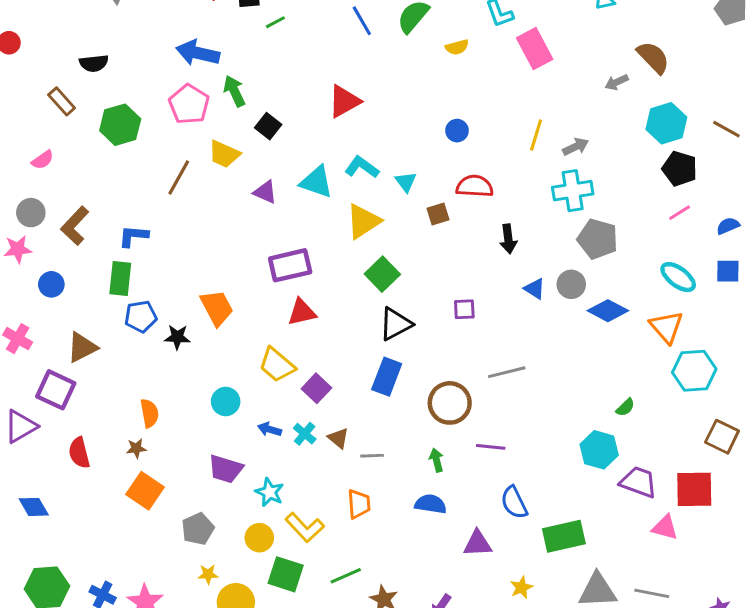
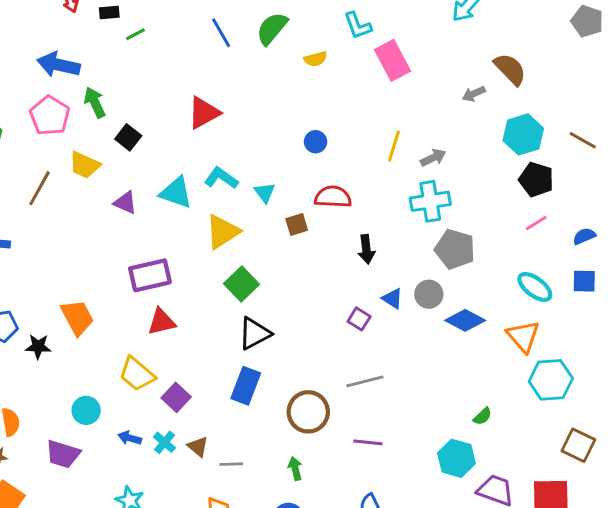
purple square: (464, 309) -> (359, 319), moved, turned 35
purple line: (491, 447) -> (368, 442), moved
purple trapezoid: (226, 469) -> (63, 454), moved

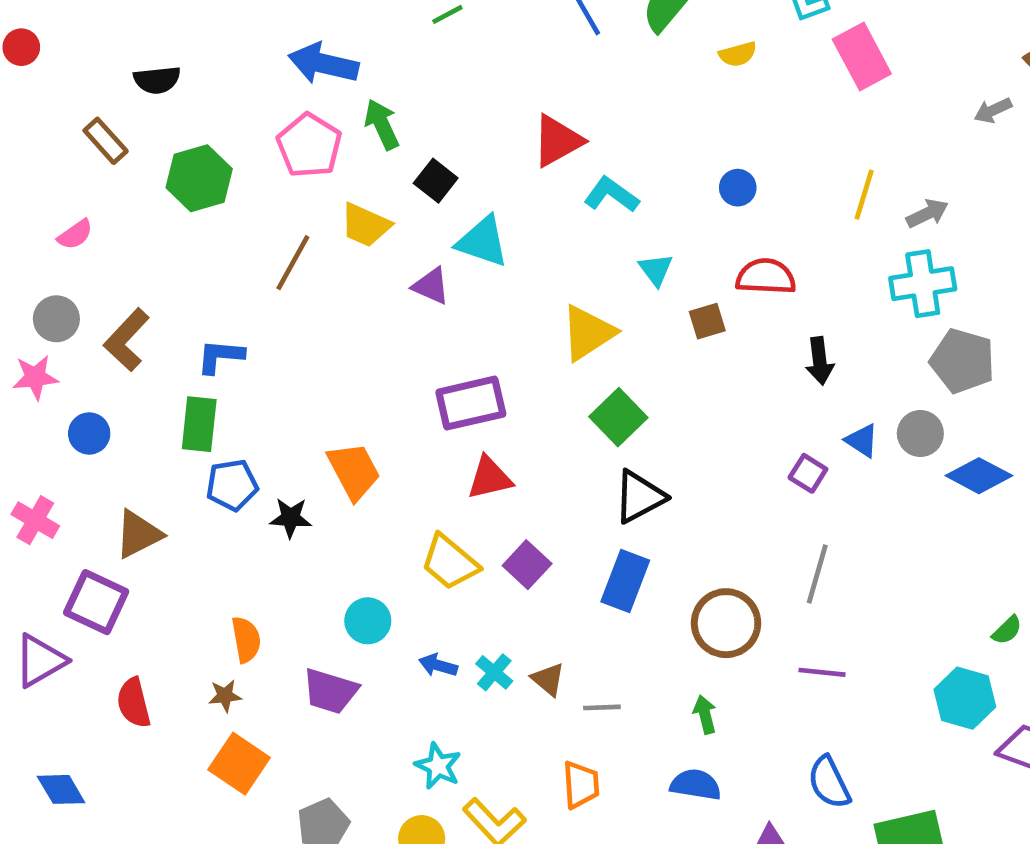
cyan L-shape: (221, 178) -> (611, 195), moved
cyan triangle: (176, 193) -> (483, 242), moved
gray line: (365, 381) -> (817, 574), turned -60
purple square: (176, 397) -> (527, 565), moved

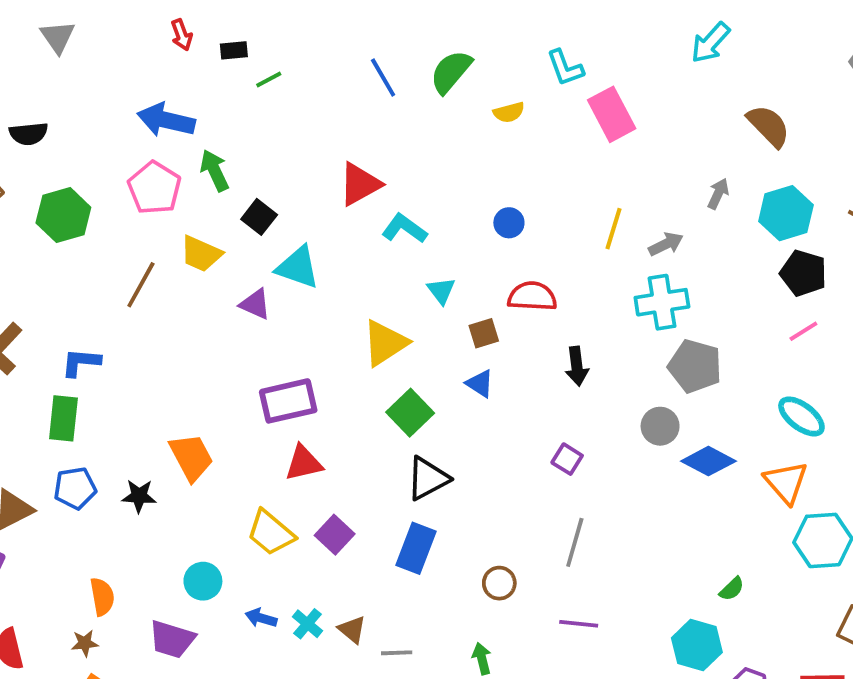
gray arrow: (993, 110) -> (718, 194), moved, turned 140
blue triangle: (862, 441) -> (480, 384), moved
blue pentagon: (232, 485) -> (75, 488), moved
brown circle: (726, 623) -> (499, 583), size x0.6

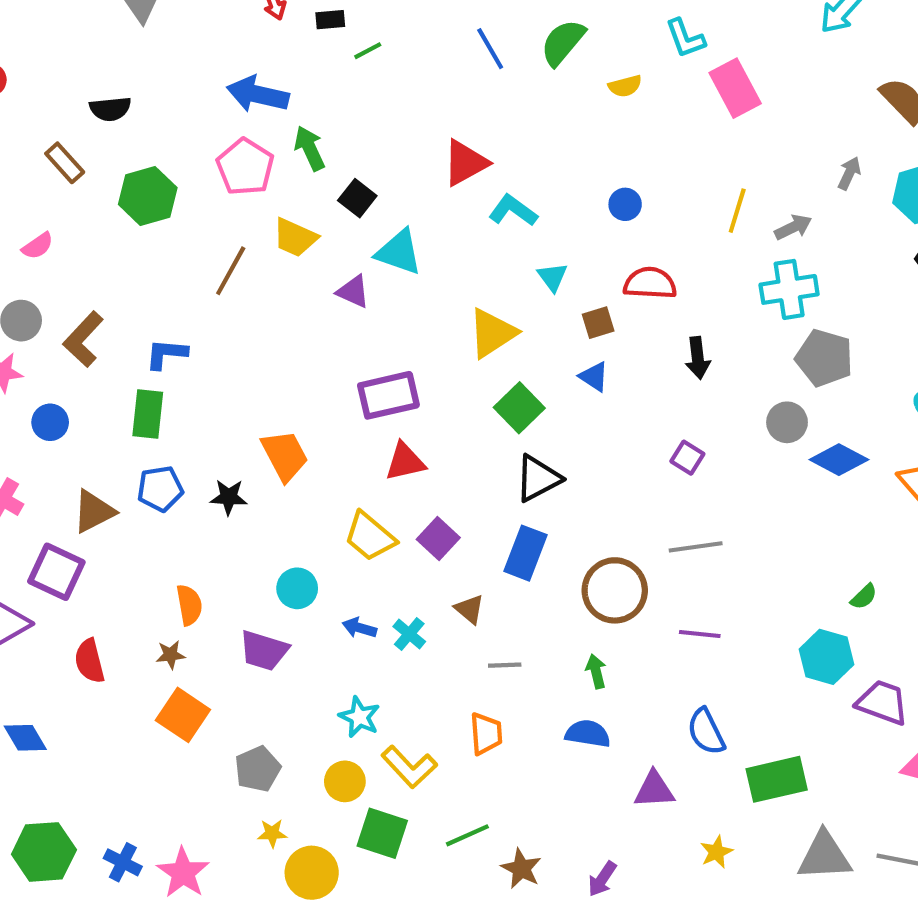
gray line: (575, 542) -> (696, 547), turned 66
brown circle: (499, 583) -> (615, 590), size x1.8
brown triangle: (352, 630) -> (469, 609), moved

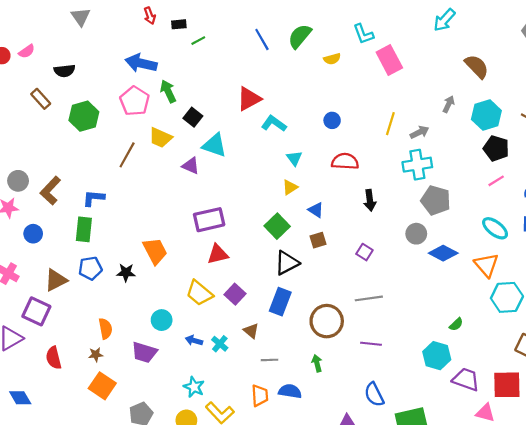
pink semicircle: (38, 246) -> (27, 51), moved
brown square: (598, 323) -> (318, 240), moved
yellow triangle: (492, 333) -> (290, 187), moved, size x0.6
blue semicircle: (588, 734) -> (290, 391), moved

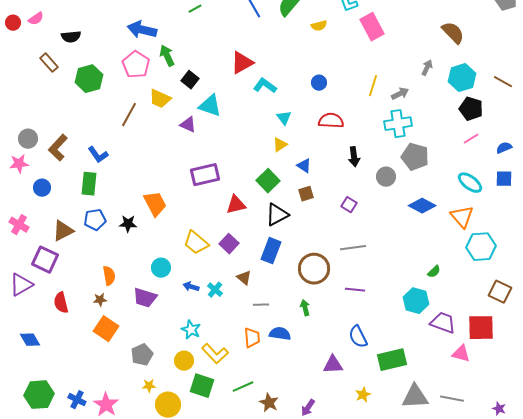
blue L-shape: (94, 198) -> (98, 155), turned -130
gray circle: (416, 234) -> (386, 177), moved
red triangle: (218, 254) -> (236, 205), moved

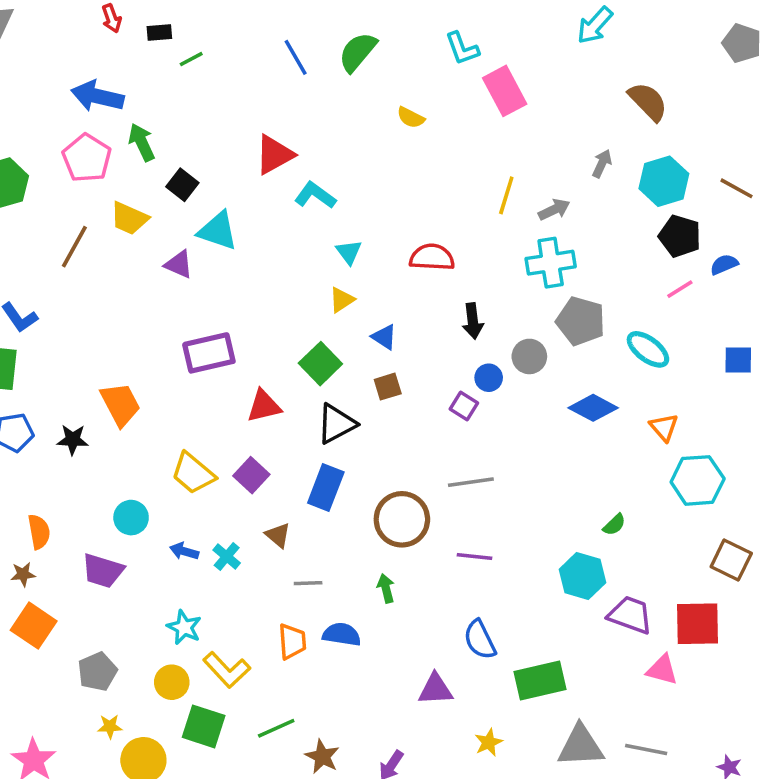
yellow semicircle: (319, 26) -> (411, 117), moved, turned 42
blue circle: (319, 83) -> (489, 378), moved
blue semicircle: (504, 148) -> (724, 264), moved
cyan ellipse: (470, 183) -> (648, 349), moved
orange triangle: (462, 217) -> (664, 427), size x0.7

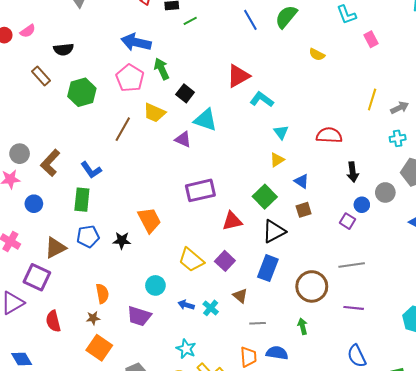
pink rectangle: (505, 91) -> (371, 39), size x0.6
cyan cross: (551, 263) -> (398, 138), size x0.6

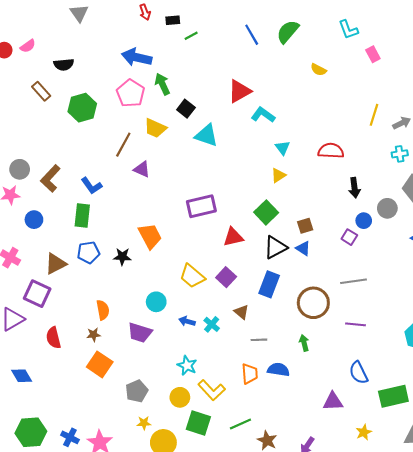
purple triangle: (183, 139) -> (142, 169), moved
blue triangle: (302, 181) -> (303, 248), moved

